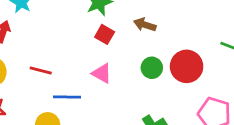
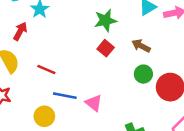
green circle: (152, 68) -> (143, 74), moved
pink triangle: (102, 73) -> (94, 103), moved

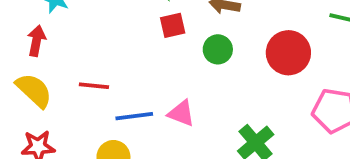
red square: (106, 48) -> (173, 25), turned -35
green circle: (143, 74) -> (218, 49), moved

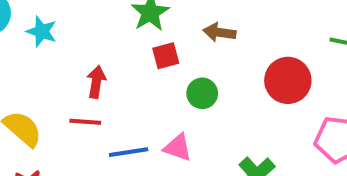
red arrow: (36, 41) -> (96, 82), moved
green circle: (218, 49) -> (202, 93), moved

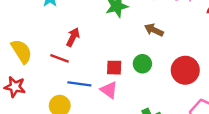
red square: (166, 56) -> (114, 68), moved
green circle: (202, 93) -> (142, 64), moved

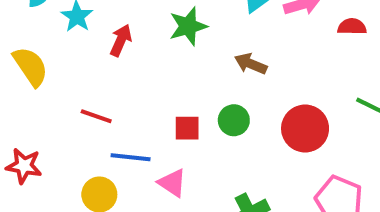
red arrow: (73, 37) -> (121, 40), moved
yellow semicircle: (22, 51) -> (31, 66), moved
pink triangle: (109, 90) -> (172, 183), moved

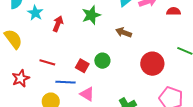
green circle: (234, 120) -> (102, 61), moved
red square: (187, 128) -> (82, 66), moved, turned 32
red star: (24, 166) -> (21, 78), moved, turned -30

